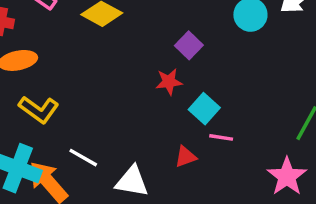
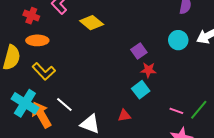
red star: (169, 82) -> (148, 70), moved
pink line: (221, 137) -> (176, 111), moved

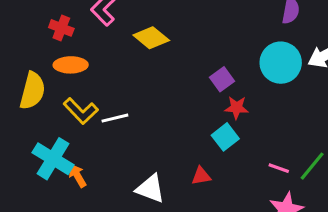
cyan circle: (178, 40) -> (281, 63), size x1.4
white line: (64, 105) -> (115, 118), moved, turned -54
orange arrow: (41, 115) -> (77, 176), size x0.6

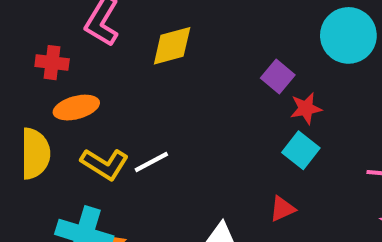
yellow diamond: (151, 38) -> (172, 46), turned -40

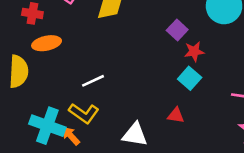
yellow L-shape: (105, 164) -> (84, 113), moved
red triangle: (282, 209) -> (176, 115), turned 30

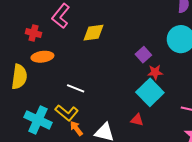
cyan square: (190, 78) -> (150, 92), size x1.5
white line: (93, 81) -> (76, 88), turned 42
orange arrow: (71, 136) -> (76, 128), moved

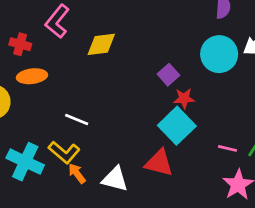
red triangle: (137, 120) -> (159, 163), size x1.6

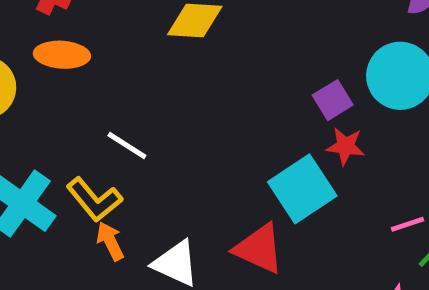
purple square: (168, 75) -> (333, 100), moved
red star: (184, 98) -> (345, 146), moved
pink line: (228, 148) -> (408, 224), moved, turned -42

